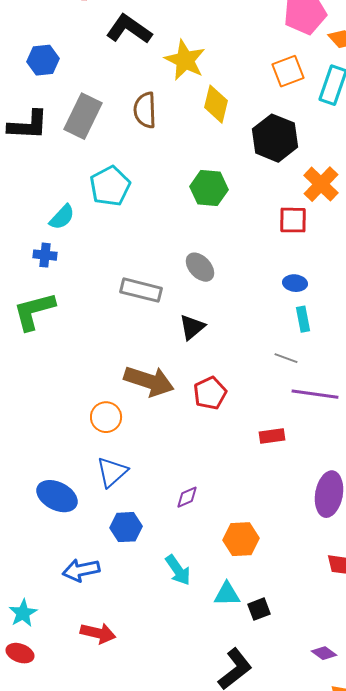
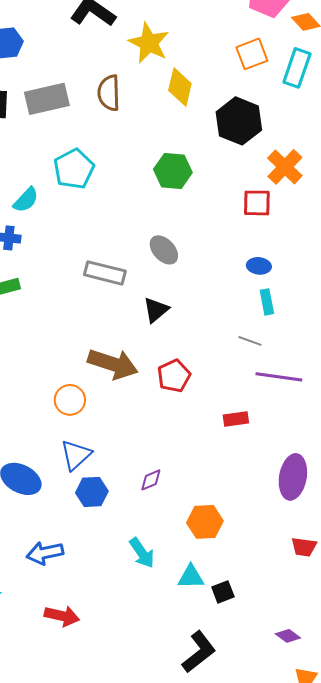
gray rectangle: (83, 116) -> (47, 99), turned 51
blue hexagon: (126, 527) -> (92, 492), moved

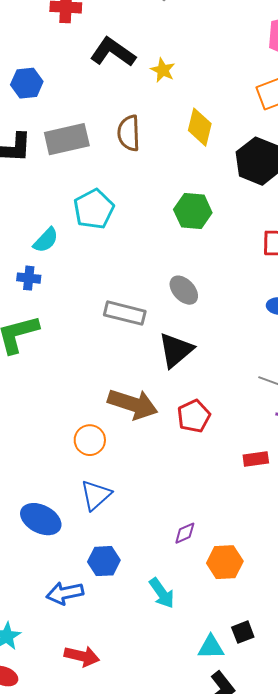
yellow star: (149, 43) -> (163, 70), moved, size x0.6
black triangle: (156, 310) -> (176, 350), size x1.4
purple diamond: (151, 480) -> (185, 533), moved
blue hexagon: (92, 492) -> (104, 561), moved
cyan triangle: (191, 577) -> (211, 647), moved

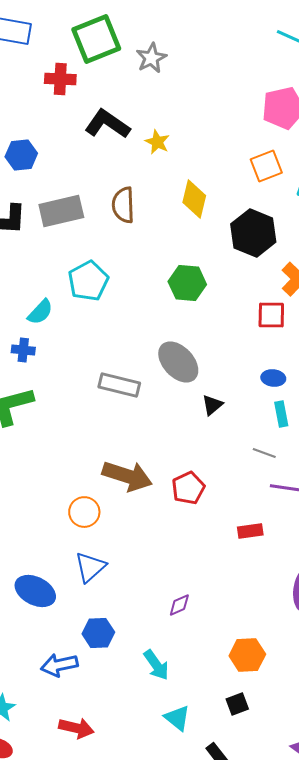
gray ellipse: (184, 290) -> (178, 362), size x1.4
black triangle: (176, 350) -> (212, 405), moved, size x0.6
orange hexagon: (225, 562) -> (247, 655), moved
cyan triangle: (211, 647) -> (177, 718), moved, turned 40

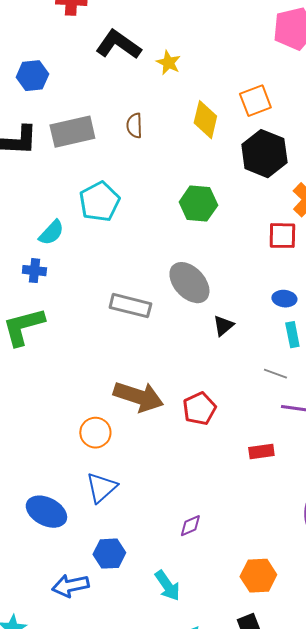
orange square: (266, 166) -> (255, 101), moved
brown semicircle: (123, 205) -> (134, 126), size x0.7

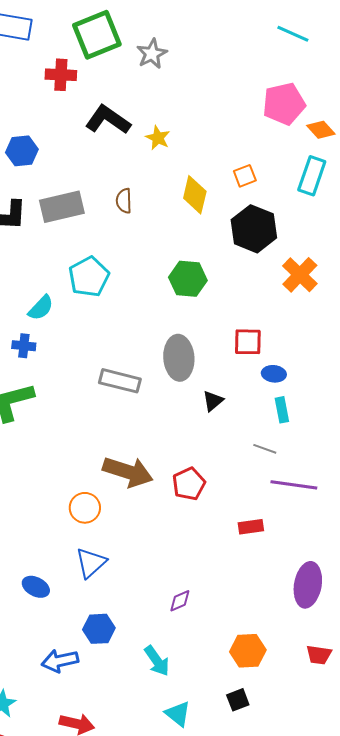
orange square: (255, 101) -> (245, 176), size x0.7
red square: (282, 236) -> (248, 342), moved
gray ellipse: (189, 283) -> (179, 358), turned 39
blue ellipse: (46, 512) -> (36, 587), size x0.7

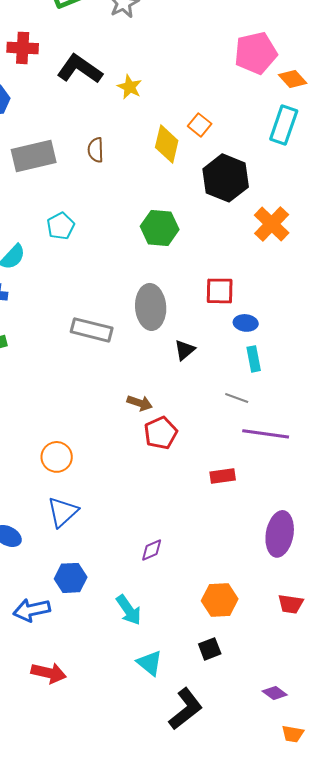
red cross: (61, 75) -> (23, 48), moved
orange square: (245, 176) -> (200, 125), moved, turned -30
cyan pentagon: (89, 277) -> (61, 226), size x0.7
brown arrow: (128, 472) -> (140, 403), moved, size x0.5

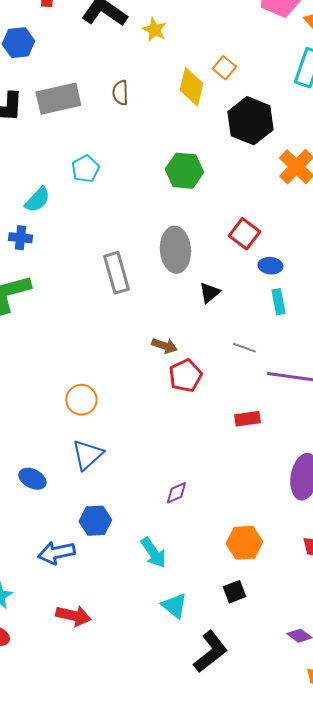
red square: (220, 291) -> (244, 234), turned 36
gray rectangle: (92, 330) -> (116, 273), turned 60
gray line: (237, 398) -> (244, 348), moved

